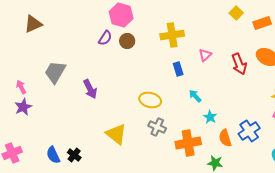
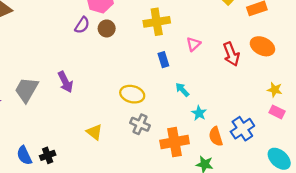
gray trapezoid: (55, 72) -> (26, 90), moved
yellow triangle: (116, 134) -> (94, 132), size x0.7
black cross: (74, 155) -> (48, 155), turned 32

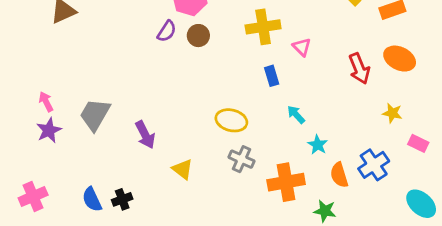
pink triangle: (193, 44) -> (302, 47), moved, turned -32
purple arrow: (65, 82) -> (145, 135), moved
yellow star: (275, 90) -> (392, 113), moved

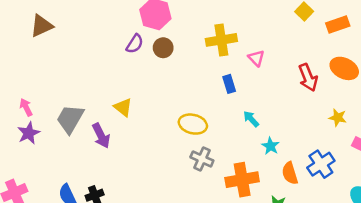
purple arrow: (145, 135) -> (101, 136), moved
yellow triangle: (183, 169) -> (123, 107), moved

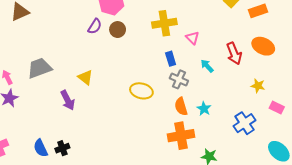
gray trapezoid: (70, 119) -> (40, 68), moved, turned 40
cyan arrow: (251, 119) -> (207, 66), moved
gray cross: (202, 159) -> (179, 79), moved
orange semicircle: (290, 173) -> (181, 107), moved

